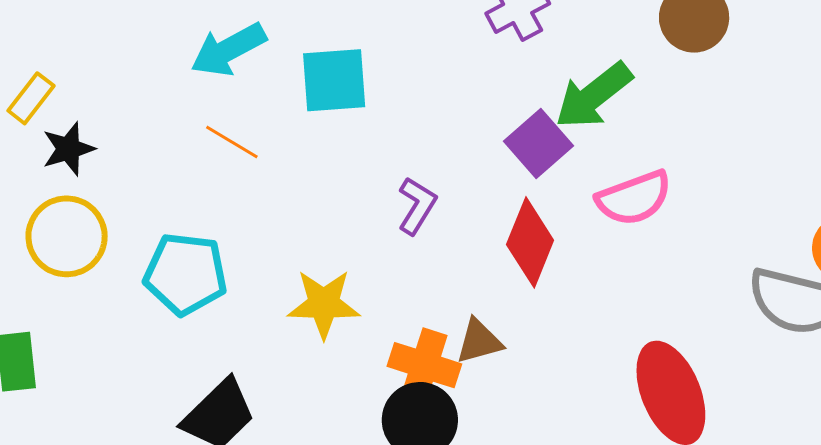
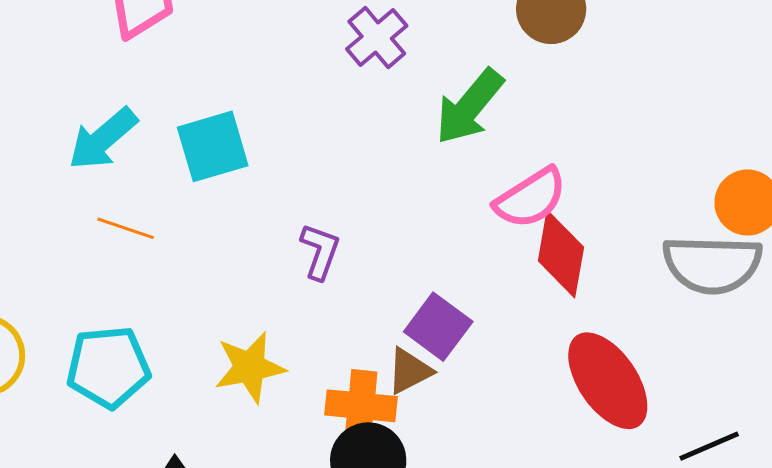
purple square: (538, 144) -> (438, 327), moved
red diamond: (530, 242) -> (561, 254), moved

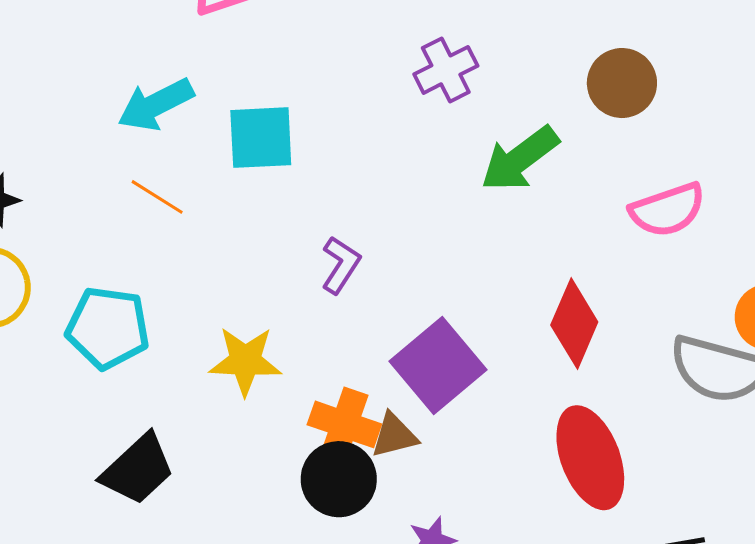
pink semicircle: (531, 198) -> (667, 210), moved
purple square: (438, 327) -> (438, 365), size x1.4
brown triangle: (409, 371) -> (394, 435), moved

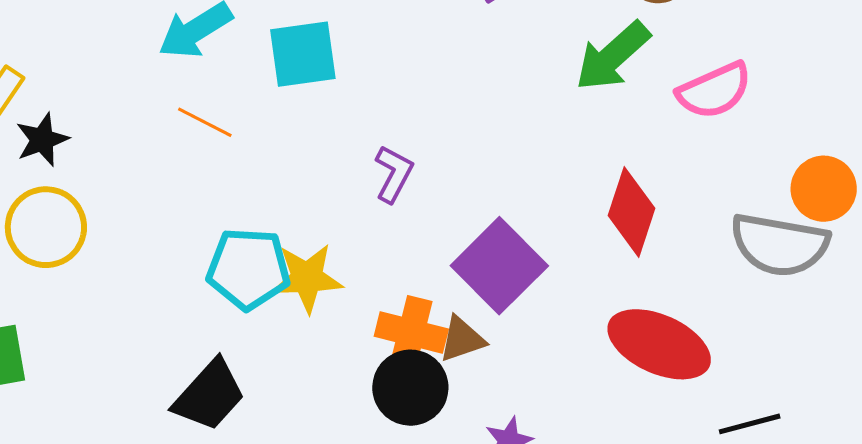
green arrow: (520, 159) -> (613, 56), moved
cyan pentagon: (108, 328) -> (248, 269), moved
red ellipse: (590, 458) -> (659, 344), turned -40

